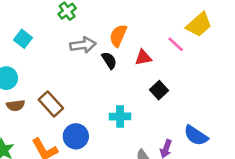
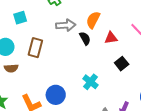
cyan square: (23, 39) -> (20, 18), turned 32
brown rectangle: (51, 104) -> (35, 48), moved, turned 54
cyan cross: (120, 116) -> (90, 82), turned 35

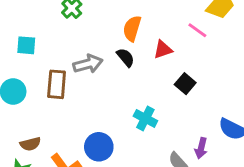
cyan square: (20, 18) -> (26, 45), turned 32
gray arrow: (66, 25) -> (88, 64), moved
brown semicircle: (11, 68) -> (30, 144), moved

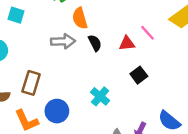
orange semicircle: (132, 28) -> (80, 18), moved, turned -45
pink line: (197, 30) -> (147, 33), moved
brown rectangle: (57, 84) -> (31, 83), moved

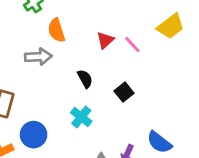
black semicircle: (95, 43) -> (85, 79), moved
red triangle: (127, 43) -> (105, 40), moved, turned -35

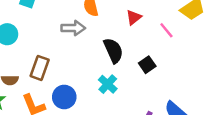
pink line: (132, 45) -> (166, 30), moved
black semicircle: (85, 79) -> (113, 50), size x1.5

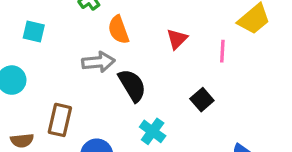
pink line: (166, 30) -> (222, 51), turned 49
black semicircle: (113, 50) -> (132, 85), moved

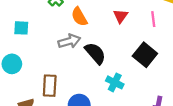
black square: (202, 100) -> (145, 55), size x1.5

